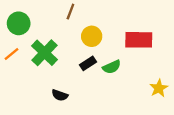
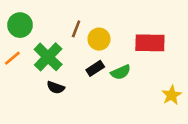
brown line: (70, 12) -> (76, 29), moved
black semicircle: (60, 95) -> (56, 87), moved

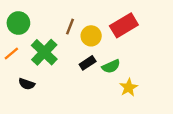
red rectangle: (150, 43) -> (124, 25), moved, turned -32
black semicircle: (56, 87) -> (27, 84), moved
yellow star: (172, 95) -> (129, 87), moved

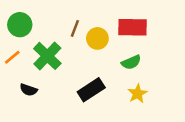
red rectangle: (124, 25) -> (132, 27), turned 32
black rectangle: (88, 63) -> (91, 90), moved, size x1.5
green semicircle: (111, 66) -> (131, 62), moved

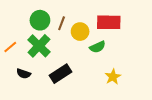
green circle: (20, 25) -> (40, 20), moved
green semicircle: (131, 62) -> (97, 47), moved
black rectangle: (91, 90) -> (61, 74), moved

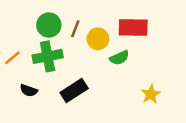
green cross: (39, 46) -> (48, 56), turned 35
yellow star: (113, 77) -> (151, 94), moved

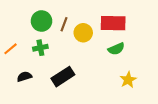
green cross: (48, 56) -> (40, 48), size x0.6
green semicircle: (119, 58) -> (116, 49), moved
black semicircle: (29, 90) -> (24, 77), turned 144

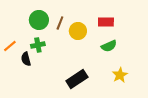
red rectangle: (113, 23) -> (106, 22), size x0.7
black semicircle: (24, 77) -> (26, 59), moved, turned -88
black rectangle: (63, 77) -> (77, 79), moved

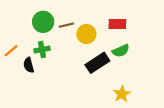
brown line: (60, 23) -> (66, 25), turned 56
yellow star: (120, 75) -> (122, 94), moved
black rectangle: (77, 79) -> (97, 63), moved

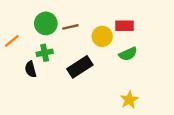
yellow circle: (86, 34) -> (102, 36), moved
orange line: (11, 51) -> (12, 41), moved
black rectangle: (97, 63) -> (80, 67), moved

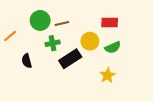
yellow circle: (102, 36) -> (90, 41), moved
green cross: (45, 53) -> (53, 43), moved
yellow star: (129, 100) -> (108, 75), moved

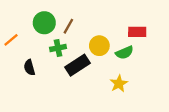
red rectangle: (110, 23) -> (137, 32), moved
brown line: (62, 24) -> (68, 26), turned -48

